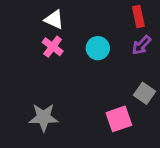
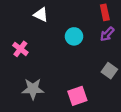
pink cross: (53, 47) -> (20, 49), moved
pink square: (119, 119) -> (77, 96), moved

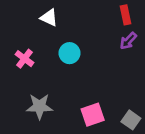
cyan circle: (74, 36) -> (70, 53), moved
gray square: (109, 71) -> (131, 120), moved

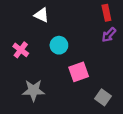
pink square: (93, 115) -> (79, 72), moved
gray square: (131, 120) -> (103, 97), moved

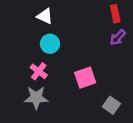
cyan circle: (59, 45) -> (50, 44), moved
pink cross: (21, 50) -> (39, 71), moved

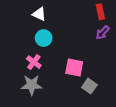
pink square: (85, 78) -> (74, 68), turned 30
gray square: (111, 105) -> (89, 86), moved

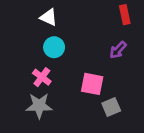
purple arrow: (103, 33) -> (118, 50), moved
gray square: (89, 86) -> (111, 107), turned 32

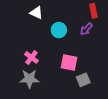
cyan circle: (54, 47) -> (59, 30), moved
purple arrow: (118, 50) -> (86, 29), moved

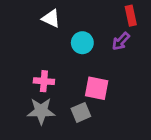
pink cross: (31, 57) -> (44, 81), turned -32
gray square: (83, 80) -> (81, 112), moved

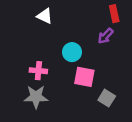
cyan circle: (82, 43) -> (72, 52), moved
gray square: (81, 112) -> (107, 98), moved, turned -35

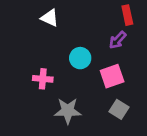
pink square: (84, 77) -> (112, 76), moved, turned -30
gray star: (36, 97) -> (68, 111), moved

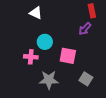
cyan circle: (80, 58) -> (45, 42), moved
pink square: (112, 76) -> (68, 56), moved, turned 30

